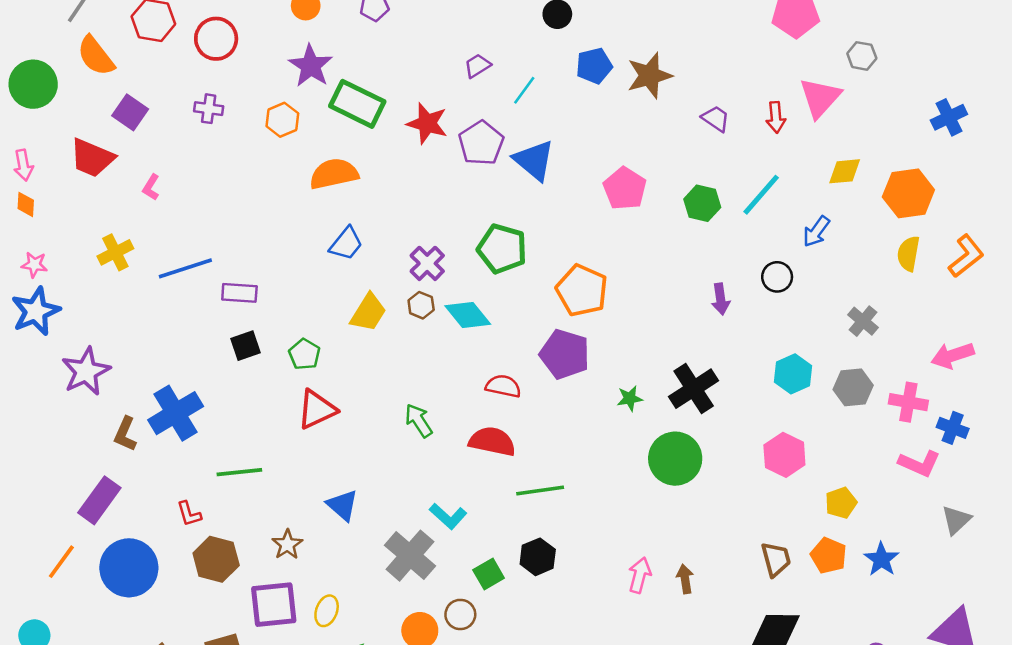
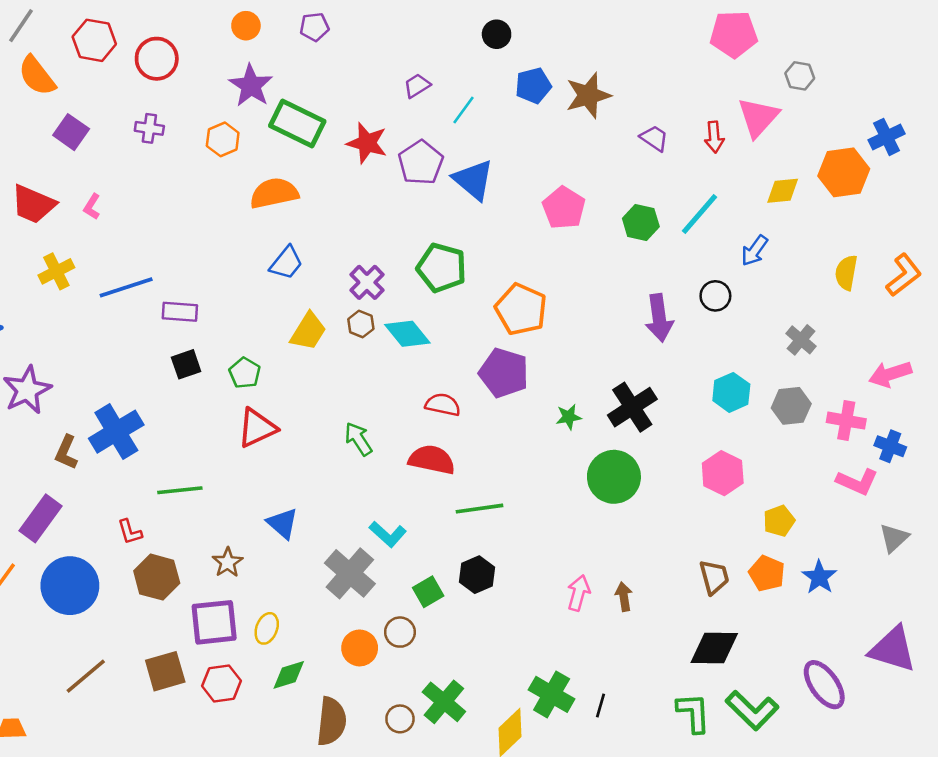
red trapezoid: (92, 158) -> (33, 204), moved
orange hexagon: (908, 193) -> (844, 172), moved
purple arrow: (721, 299) -> (659, 318), size x1.5

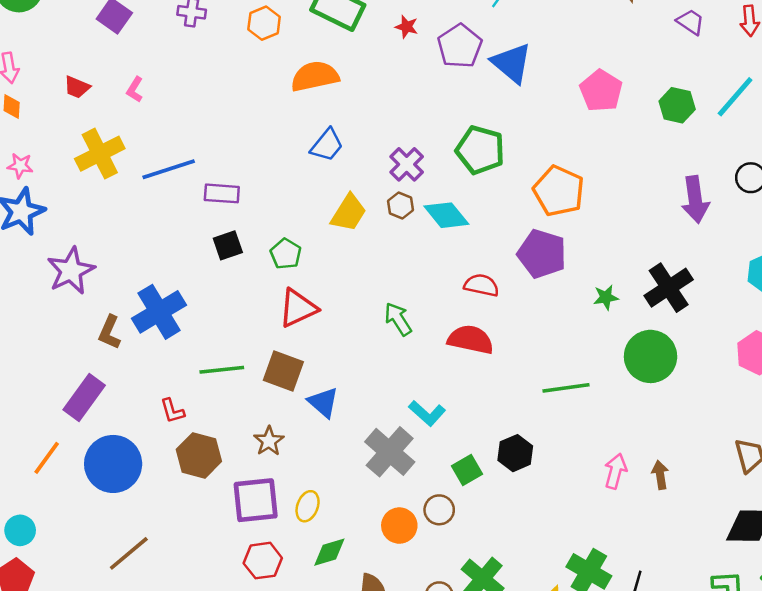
red star: (367, 143) -> (407, 27), size x0.6
red trapezoid: (33, 204) -> (77, 87), size x0.6
yellow cross: (56, 271) -> (100, 154), size x1.4
green line: (479, 509) -> (566, 388), moved
brown square: (165, 671) -> (283, 371), moved, turned 36

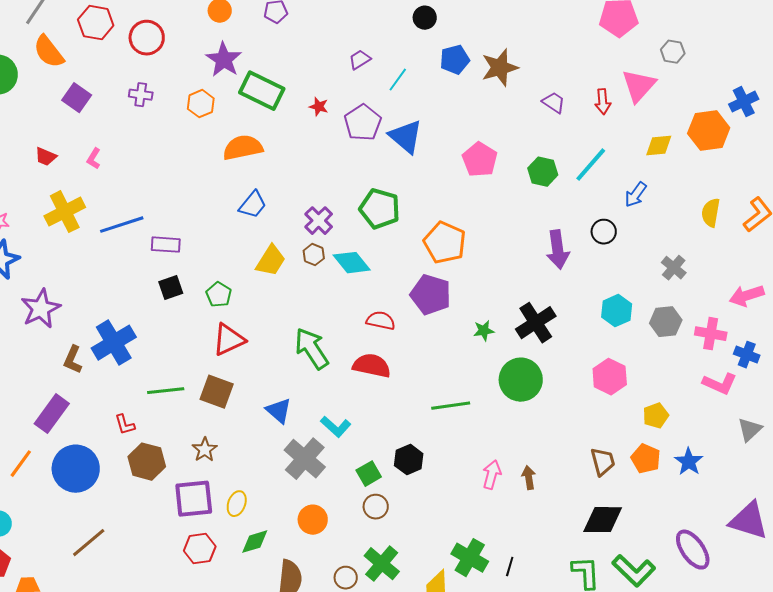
green arrow: (398, 319) -> (312, 349), size x1.5
blue triangle: (323, 402) -> (279, 411), moved
brown circle: (439, 510) -> (376, 507), moved

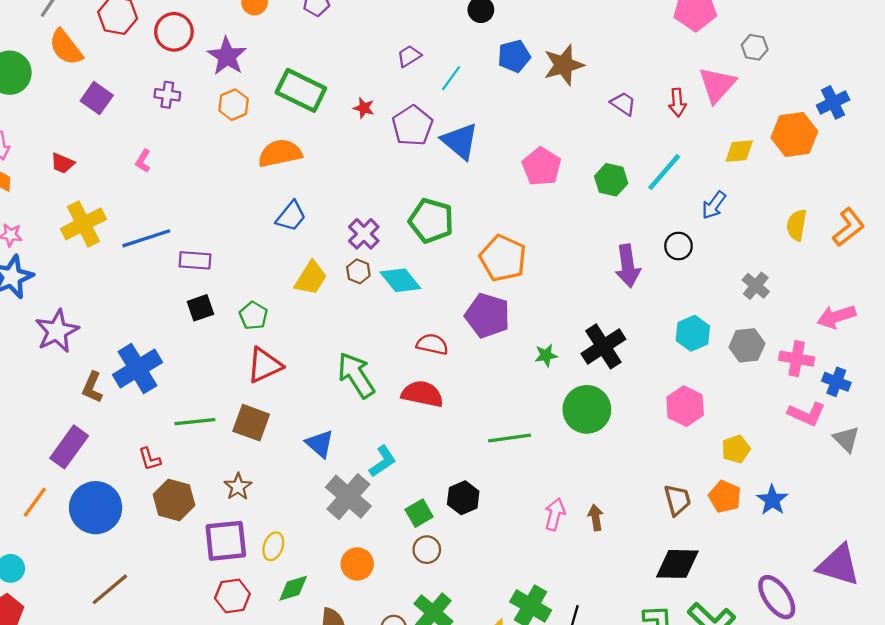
purple star: (224, 60) -> (227, 56), moved
pink L-shape: (94, 159) -> (143, 161), moved
cyan L-shape: (336, 427) -> (383, 461), turned -76
gray triangle: (750, 430) -> (846, 439), moved, turned -32

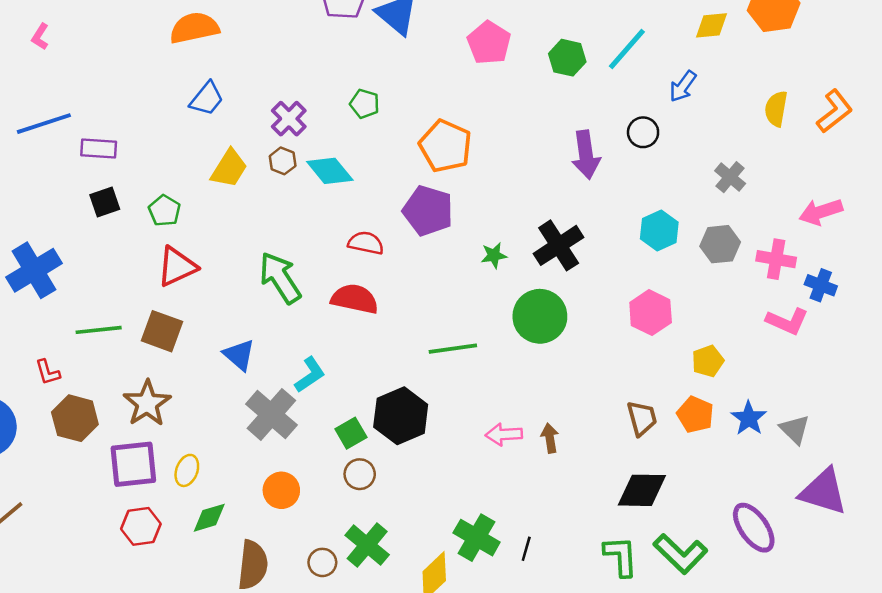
green pentagon: (431, 221) -> (365, 104), size x0.6
gray triangle: (846, 439) -> (795, 429), moved
brown star: (238, 487) -> (147, 403), size x1.5
black hexagon: (463, 498) -> (401, 416), size x1.5
pink arrow: (555, 514) -> (504, 434), turned -108

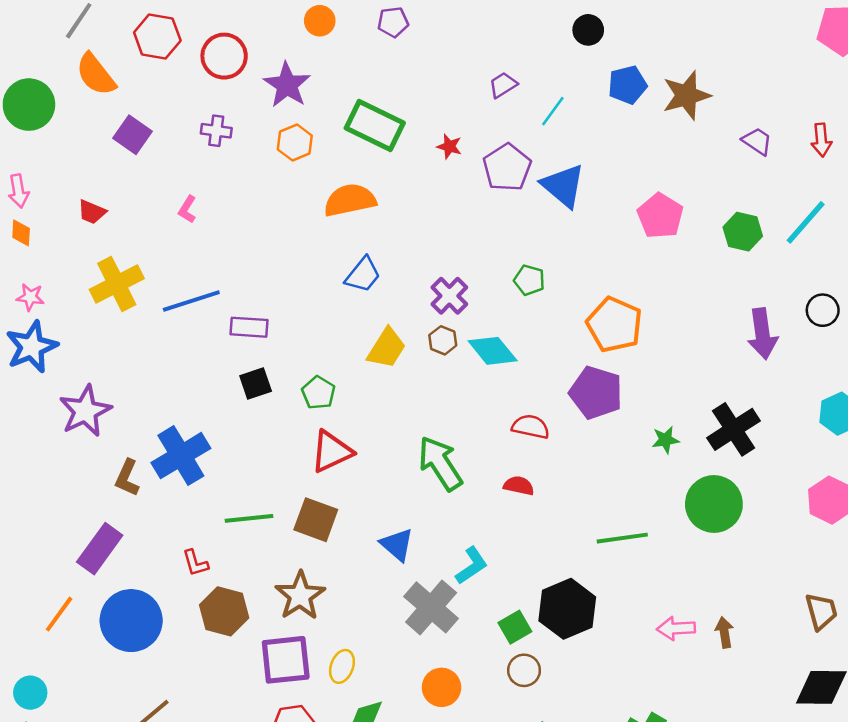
red semicircle: (355, 299) -> (519, 486), size x0.6

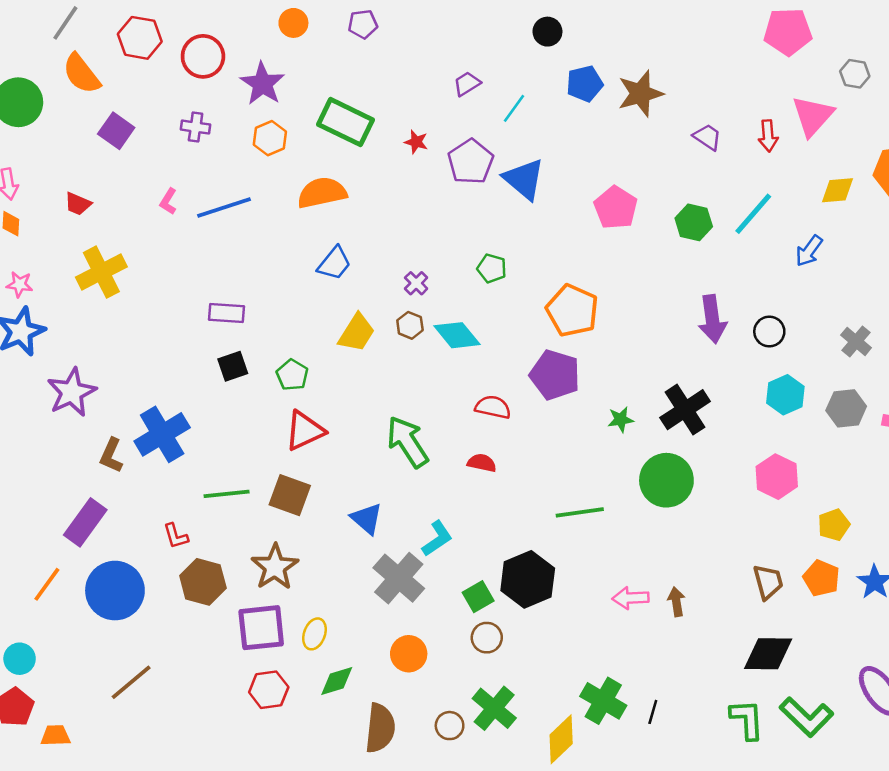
purple cross: (449, 296) -> (416, 283), size x0.7
blue line: (191, 301) -> (224, 208), moved
black circle: (823, 310) -> (769, 332), moved

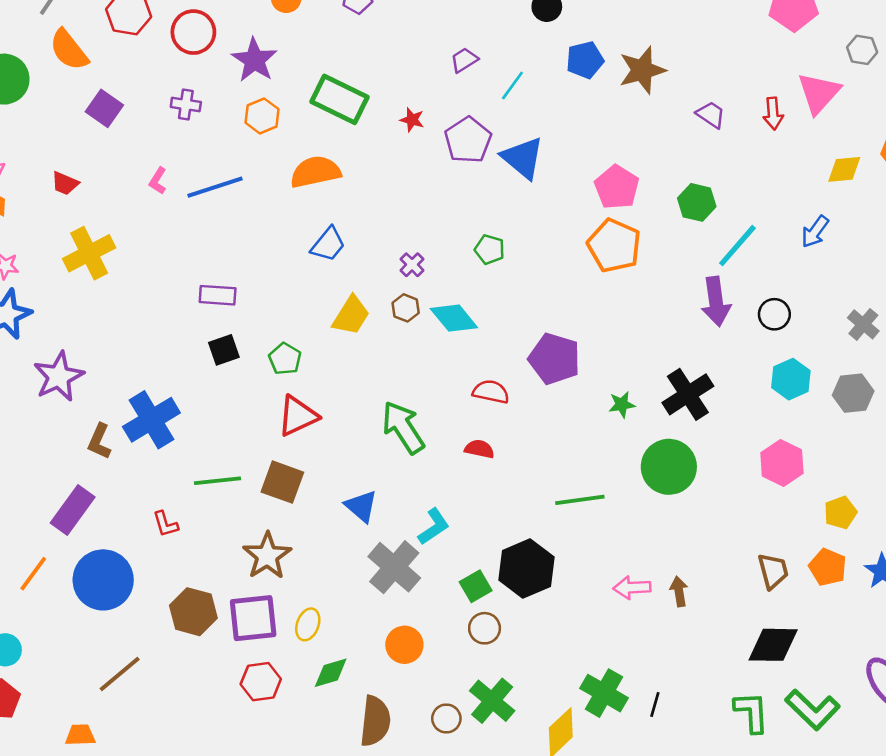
cyan line: (753, 214) -> (737, 246), moved
orange pentagon: (572, 310) -> (614, 246), moved
brown hexagon: (203, 582) -> (193, 612), moved
orange trapezoid: (55, 736) -> (80, 735), moved

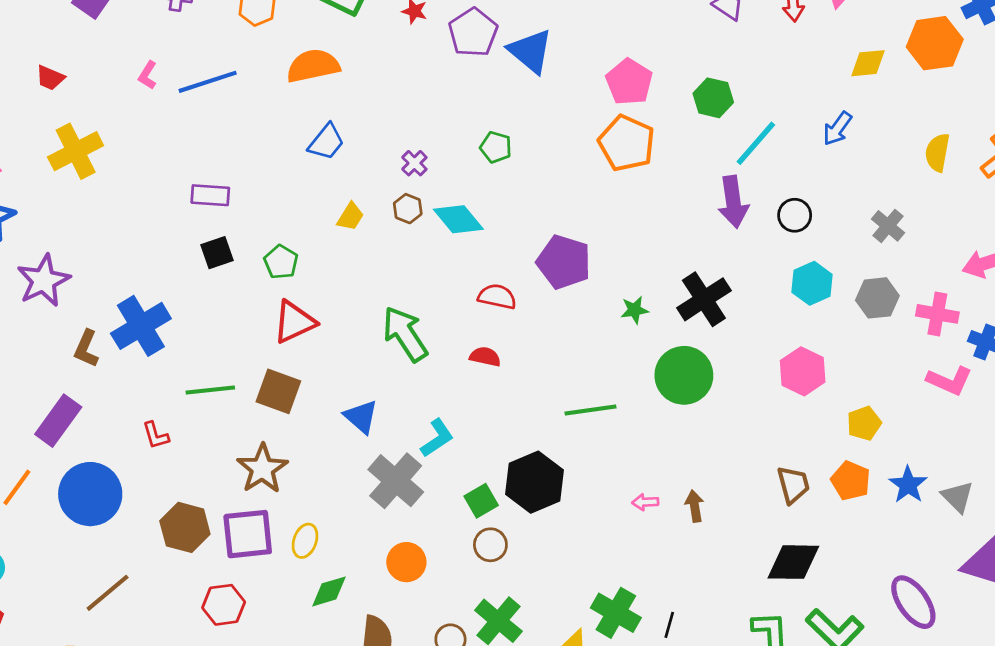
yellow trapezoid: (351, 316) -> (350, 217), size x0.7
pink arrow: (632, 588) -> (645, 502), size x0.7
red hexagon: (261, 682) -> (224, 605), moved

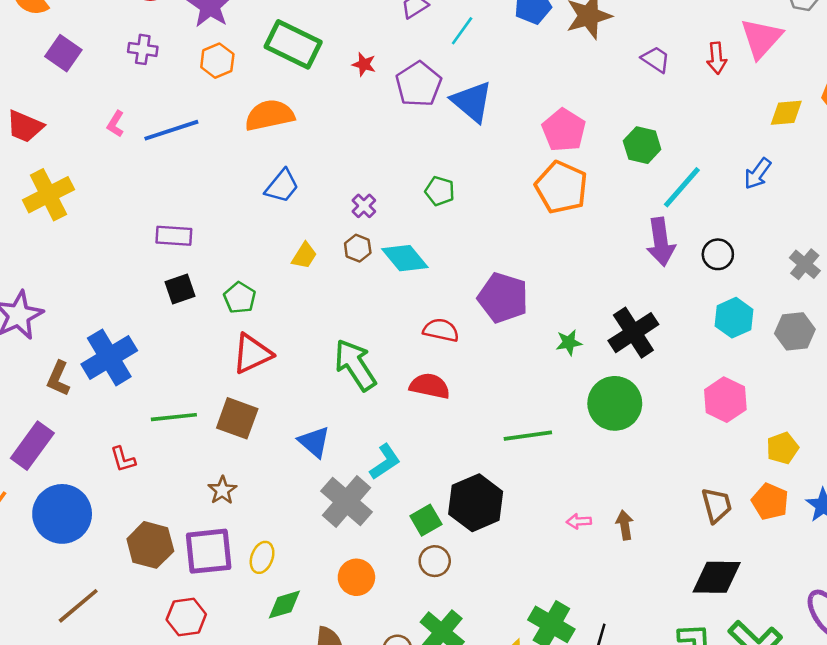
red trapezoid: (50, 78) -> (25, 126), size x1.4
red semicircle: (485, 357) -> (430, 386), size x1.4
brown star: (262, 469) -> (222, 490), size x0.6

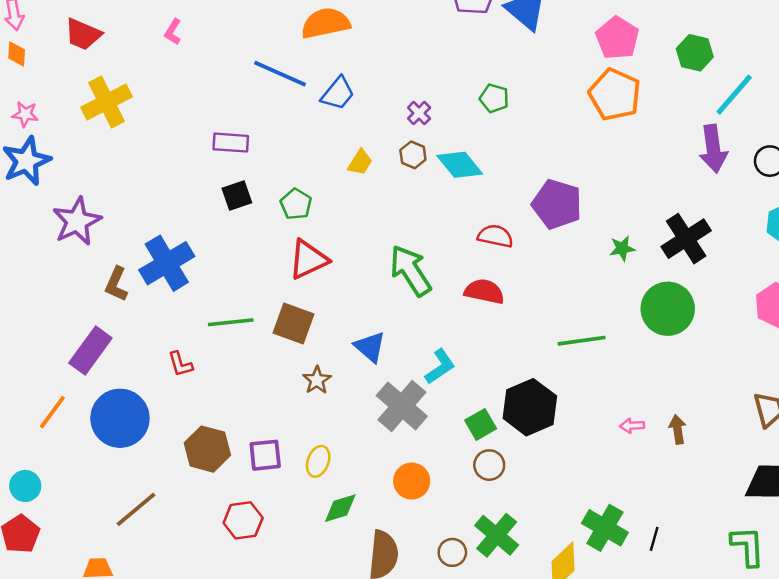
blue line: (171, 130) -> (280, 74), moved, turned 42
brown star: (222, 490) -> (317, 380), moved
purple square: (209, 551) -> (265, 455), size x0.7

